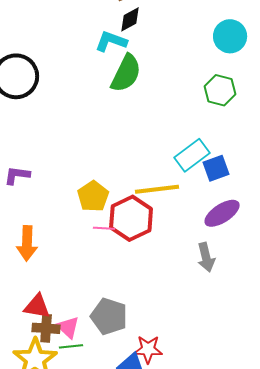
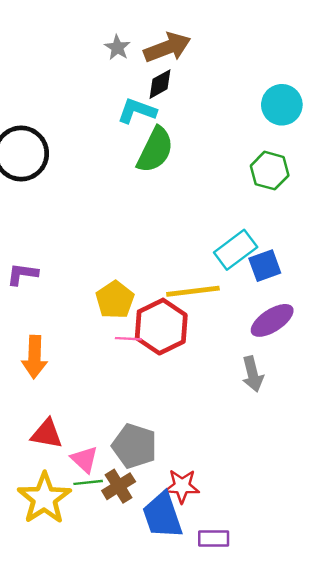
brown cross: (46, 328) -> (119, 486), moved, turned -36

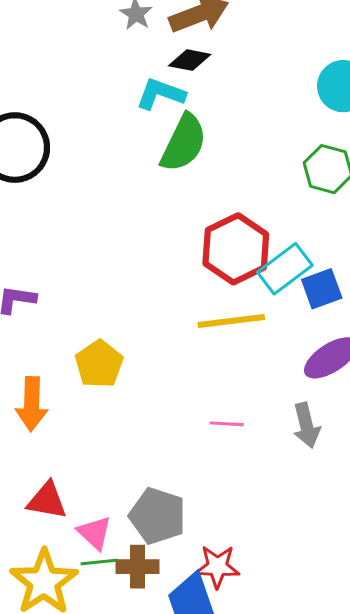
black diamond: (160, 84) -> (190, 60), turned 40
yellow pentagon: (115, 300) -> (99, 364), moved
red hexagon: (161, 327) -> (236, 249), moved
pink line: (128, 339) -> (227, 424), moved
brown cross: (119, 486) -> (138, 567), turned 32

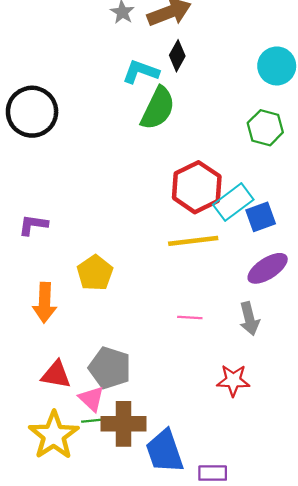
black diamond: (190, 60) -> (177, 56), moved, turned -72
gray pentagon: (157, 516) -> (110, 368), moved
brown cross: (138, 567) -> (123, 424), size x1.4
red star: (217, 567) -> (233, 380), moved

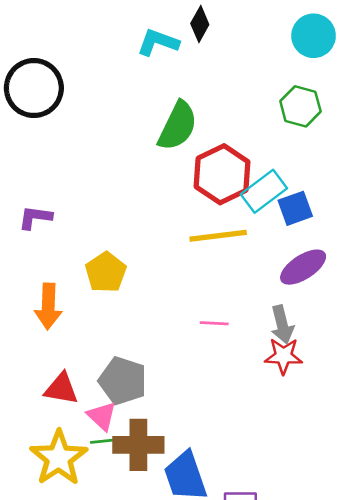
green semicircle: (158, 108) -> (178, 126), moved
red star: (233, 380) -> (283, 356), moved

